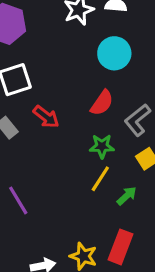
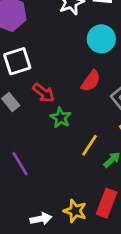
green star: (102, 146) -> (61, 118), moved, turned 30

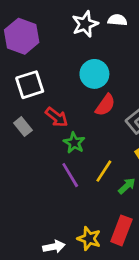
cyan circle: (101, 39) -> (94, 74), moved
purple line: (20, 164) -> (70, 175), moved

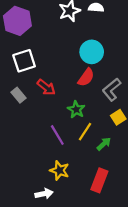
cyan circle: (94, 74) -> (92, 52), moved
green star: (74, 143) -> (76, 110), moved
yellow star: (89, 239) -> (60, 170), moved

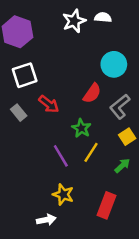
cyan circle: (92, 52) -> (114, 64), moved
green arrow: (104, 144) -> (122, 166), moved

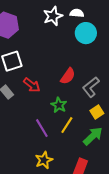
cyan circle: (114, 64) -> (86, 33), moved
green arrow: (122, 166) -> (93, 136), size x1.5
yellow star: (63, 194) -> (44, 160), turned 30

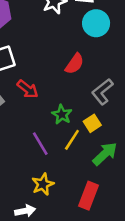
red semicircle: (68, 76) -> (75, 64), moved
yellow square: (97, 112) -> (92, 123), moved

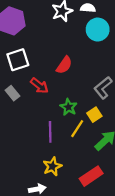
red semicircle: (75, 64) -> (64, 65), moved
purple line: (40, 144) -> (50, 132), turned 30
red rectangle: (88, 196) -> (91, 176), turned 35

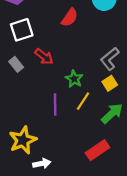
red semicircle: (64, 65) -> (70, 18), moved
yellow square: (94, 115) -> (110, 83), moved
yellow star: (52, 166) -> (23, 140), moved, size x1.4

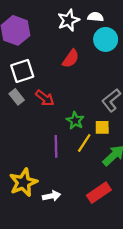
gray rectangle: (16, 64) -> (17, 97), moved
yellow square: (110, 83) -> (102, 127), moved, turned 32
white arrow: (42, 164) -> (52, 196), moved

